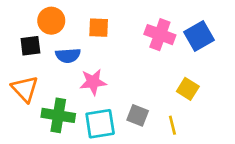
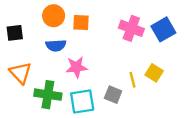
orange circle: (51, 21) -> (54, 16), moved
black square: (30, 46) -> (15, 33), moved
yellow line: (172, 125) -> (132, 80), moved

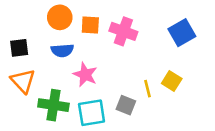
pink cross: (131, 28) -> (123, 31), moved
black square: (15, 33) -> (19, 48), moved
pink star: (76, 67) -> (85, 75), turned 30

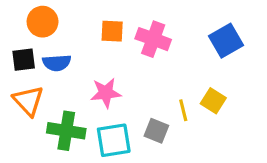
orange circle: (60, 17) -> (43, 22), moved
blue semicircle: (62, 50) -> (57, 63), moved
pink star: (85, 75) -> (106, 93), turned -30

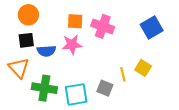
black square: (24, 60) -> (26, 40), moved
blue semicircle: (57, 63) -> (46, 51), moved
pink star: (106, 93) -> (72, 45), moved

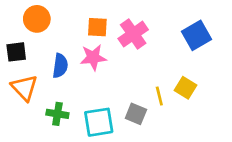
pink cross: (103, 26) -> (133, 34), turned 35
black square: (26, 40) -> (16, 52), moved
blue semicircle: (46, 51) -> (60, 66), turned -78
green cross: (44, 88) -> (57, 114), size x0.7

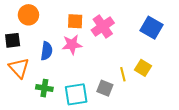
blue square: (196, 35) -> (152, 28), turned -30

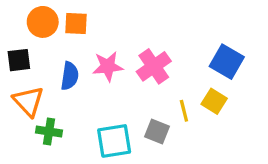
orange square: (75, 21) -> (76, 24), moved
pink cross: (103, 27) -> (154, 66), moved
blue square: (152, 28) -> (227, 62), moved
green cross: (44, 88) -> (49, 131), moved

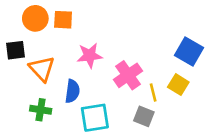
pink cross: (154, 66) -> (128, 75), moved
blue semicircle: (70, 76) -> (72, 91), moved
orange triangle: (28, 101) -> (42, 69), moved
gray square: (157, 131) -> (144, 116), moved

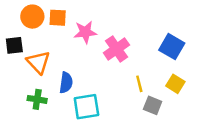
pink star: (90, 55) -> (85, 32), moved
pink cross: (128, 75) -> (116, 49), moved
yellow square: (178, 85) -> (175, 84), moved
gray square: (144, 116) -> (153, 105), moved

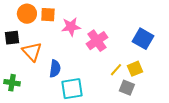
yellow line: (139, 84) -> (116, 70), turned 56
yellow square: (175, 84) -> (135, 69), moved, turned 35
green cross: (37, 99) -> (12, 83), moved

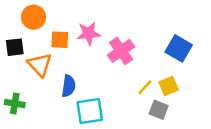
orange square: (48, 15) -> (60, 40), moved

